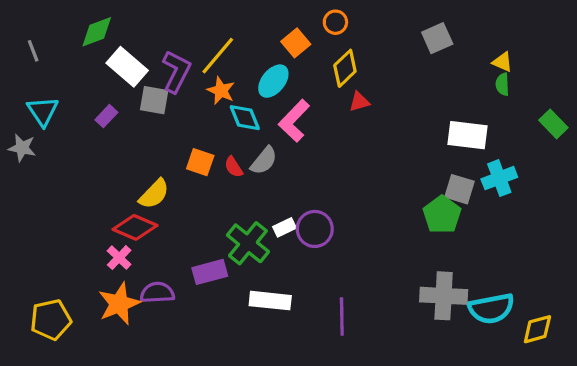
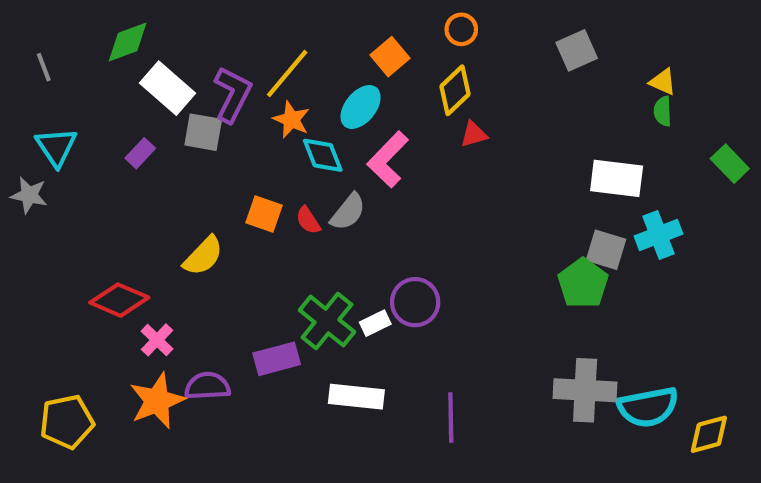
orange circle: (335, 22) -> (461, 29), moved
red diamond: (135, 227) -> (119, 300), moved
white rectangle: (285, 227) -> (375, 323), moved

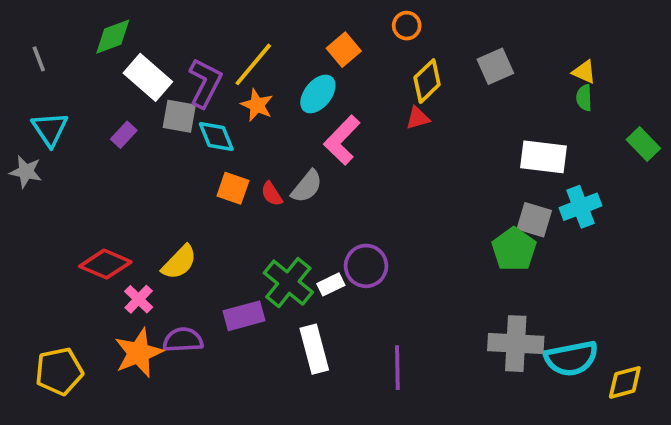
gray square: (577, 50) -> (495, 66), moved
yellow diamond: (455, 90) -> (427, 81), moved
cyan diamond: (323, 155) -> (216, 137), moved
yellow semicircle: (203, 256) -> (179, 262), moved
white rectangle: (356, 397) -> (314, 349), turned 69

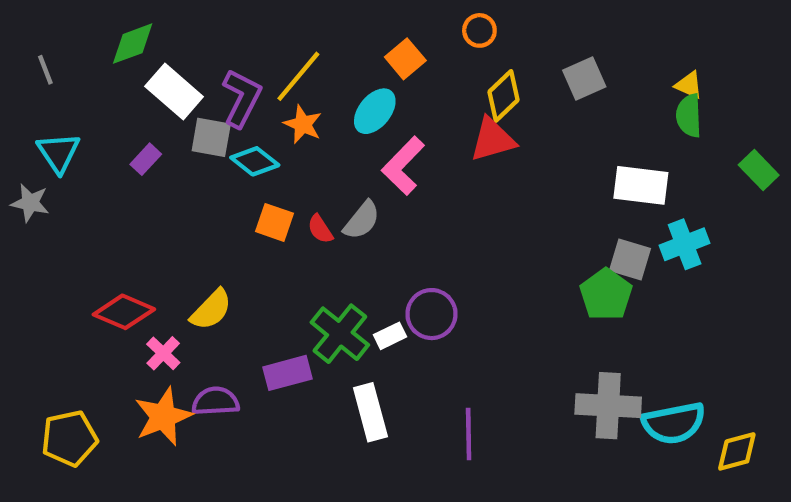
green semicircle: (584, 98) -> (689, 116), size x1.4
red triangle: (418, 118) -> (493, 140), size x1.6
cyan diamond: (216, 137) -> (255, 161), turned -30

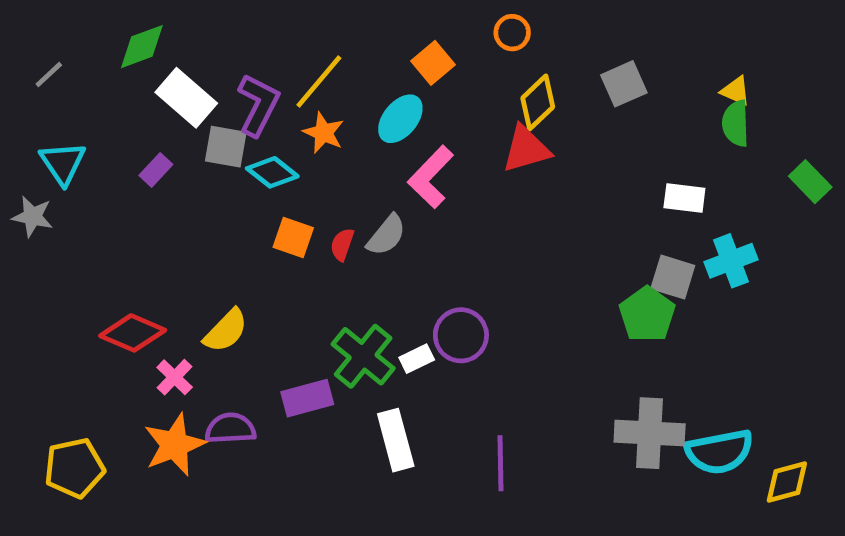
gray line: (45, 70) -> (49, 75), turned 68
white rectangle: (641, 185) -> (684, 198), size x0.7
red semicircle: (320, 229) -> (342, 244), turned 52

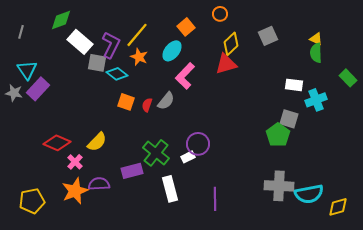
gray line: (49, 75) -> (21, 32), turned -32
purple rectangle: (156, 170) -> (38, 89), moved, size x1.6
cyan cross: (731, 261) -> (316, 100), moved
white rectangle: (417, 359) -> (188, 157), moved

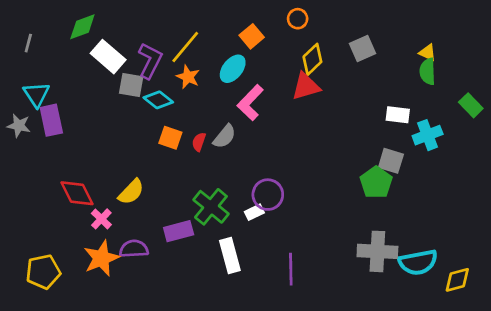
purple rectangle: (38, 89) -> (51, 120), turned -55
red diamond: (57, 143) -> (77, 193), turned 40

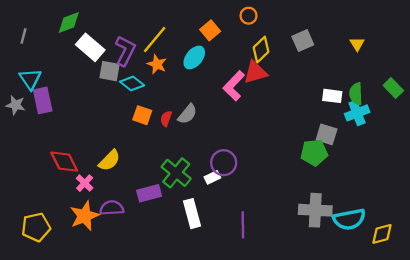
yellow triangle: (428, 53) -> (357, 44), turned 35
green semicircle: (428, 71) -> (356, 94), moved
pink L-shape: (250, 103) -> (234, 86), moved
green pentagon: (376, 182) -> (314, 153), turned 30

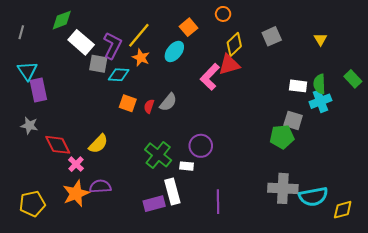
cyan diamond: (132, 84) -> (119, 75), turned -35
gray star: (16, 105) -> (29, 126), moved
white rectangle: (212, 177) -> (187, 166), moved, turned 32
purple rectangle: (149, 193) -> (154, 204), moved

